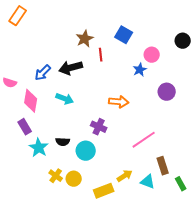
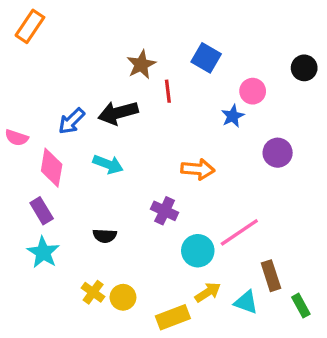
cyan star: (39, 148) -> (43, 252), moved
cyan circle: (86, 151) -> (198, 251), moved

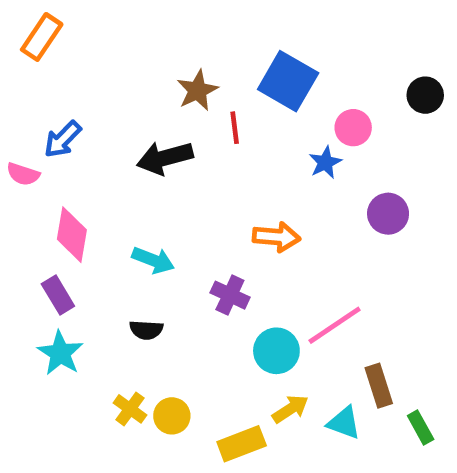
blue square: (206, 58) -> (288, 81), size x1.4
blue arrow: (71, 121) -> (63, 139), moved
pink semicircle: (17, 138) -> (23, 174), moved
cyan arrow: (108, 164) -> (153, 260), moved

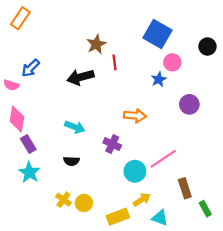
blue square: (288, 81) -> (158, 34), moved
pink diamond: (72, 235) -> (17, 119), moved
cyan triangle: (344, 423) -> (160, 218), moved

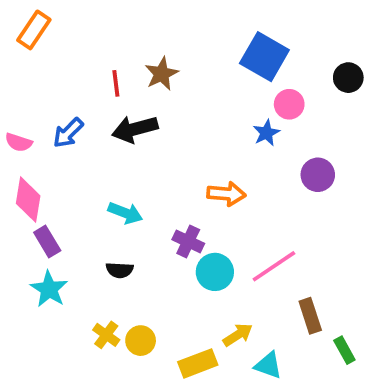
red line: (114, 62) -> (116, 83), moved
blue arrow: (31, 68) -> (68, 133), moved
cyan circle: (135, 171) -> (215, 272), moved

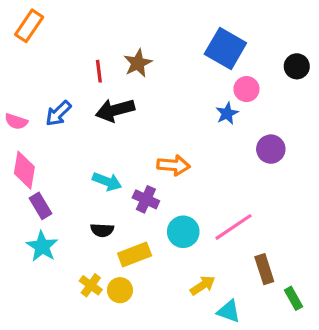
orange arrow: (226, 194) -> (173, 165), moved
purple cross: (188, 241) -> (146, 199), moved
yellow rectangle: (198, 363) -> (135, 254), moved

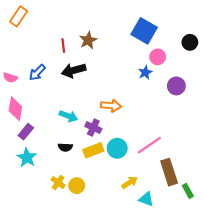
purple circle: (271, 149) -> (176, 86), moved
purple rectangle: (41, 206) -> (26, 132), turned 70
yellow rectangle: (135, 254) -> (93, 150), moved
brown rectangle: (264, 269) -> (169, 172), size x1.4

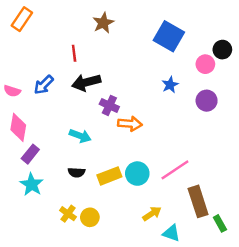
brown star: (88, 40) -> (103, 23), moved
pink circle: (158, 57) -> (205, 64), moved
purple cross: (93, 127) -> (109, 105), moved

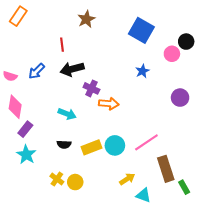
purple circle: (207, 101) -> (180, 98), moved

